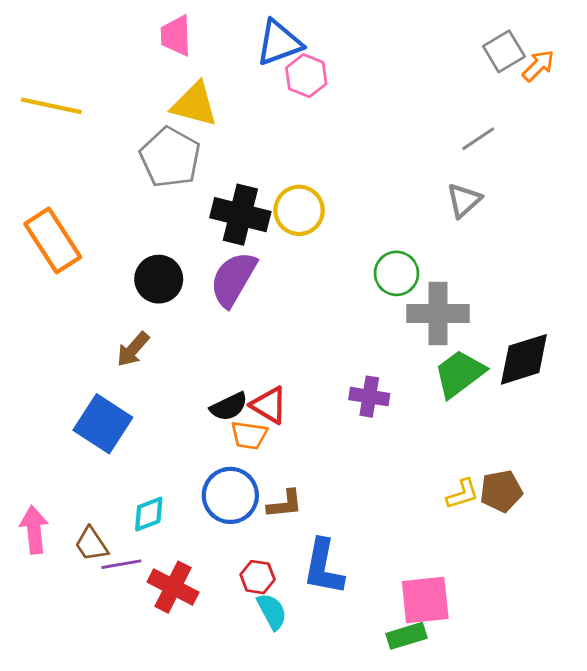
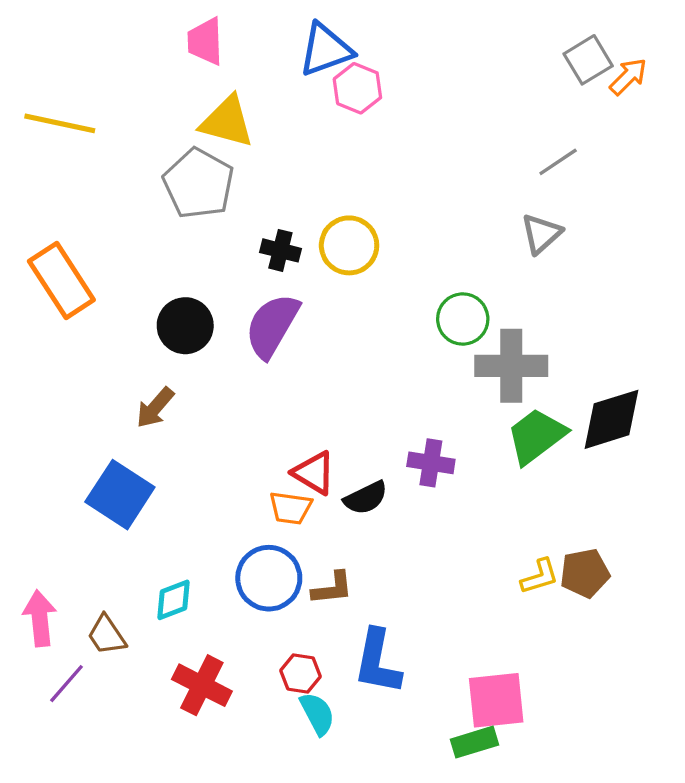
black cross: (240, 215) -> (280, 250), size x0.6
black semicircle: (229, 407) -> (366, 498), moved
purple line: (121, 564) -> (66, 684), moved, turned -39

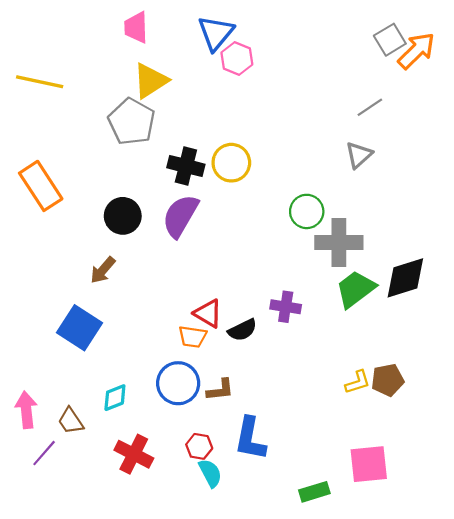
blue triangle: (326, 50) -> (216, 33), turned -30
orange arrow: (628, 77) -> (416, 51), size x1.5
yellow triangle: (227, 122) -> (150, 81), turned -48
black cross: (280, 250) -> (186, 166), size x1.4
pink square: (496, 700) -> (369, 464), moved

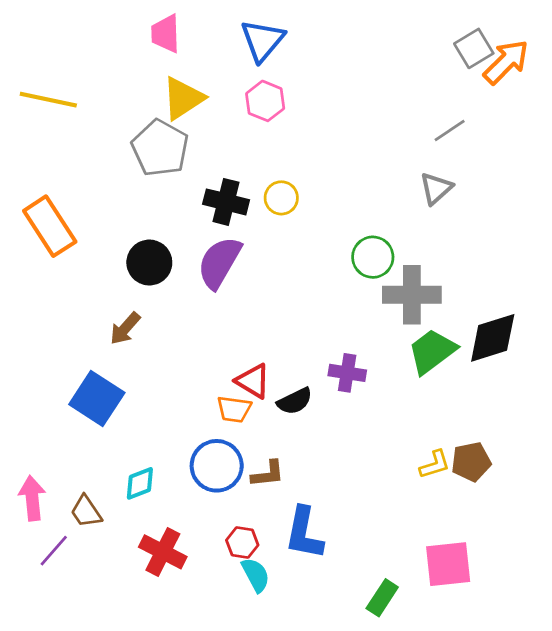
pink hexagon: (237, 58) -> (265, 101), moved
yellow circle: (231, 163) -> (281, 198), size x0.7
green rectangle: (314, 492) -> (382, 598), turned -40

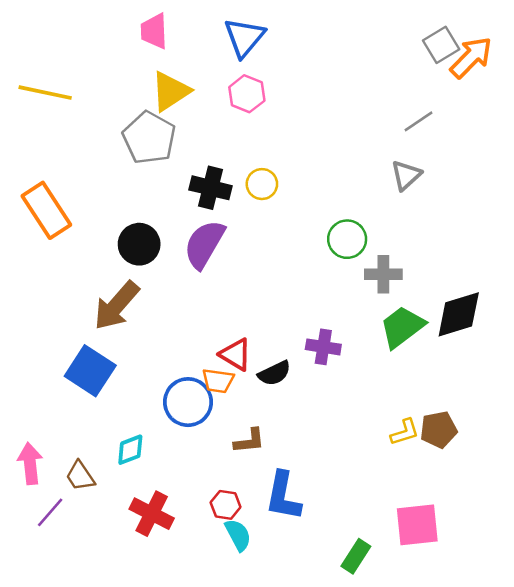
gray cross: (412, 295) -> (383, 274), size x0.7
brown arrow: (125, 328) -> (117, 306), size x1.6
blue circle: (217, 466) -> (188, 402), moved

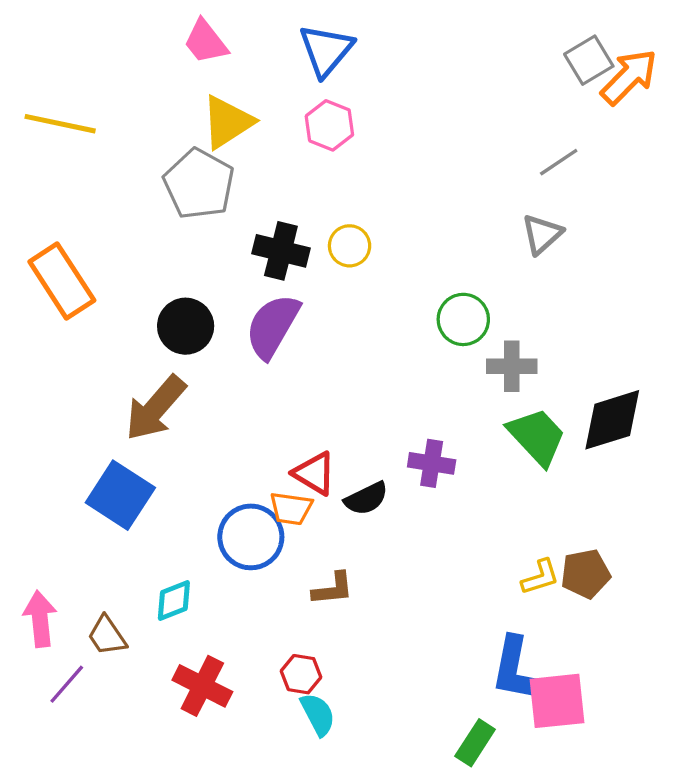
pink trapezoid: (154, 31) -> (206, 42), turned -36
green trapezoid: (402, 327) -> (537, 437), turned 84
blue L-shape: (283, 496) -> (515, 669), moved

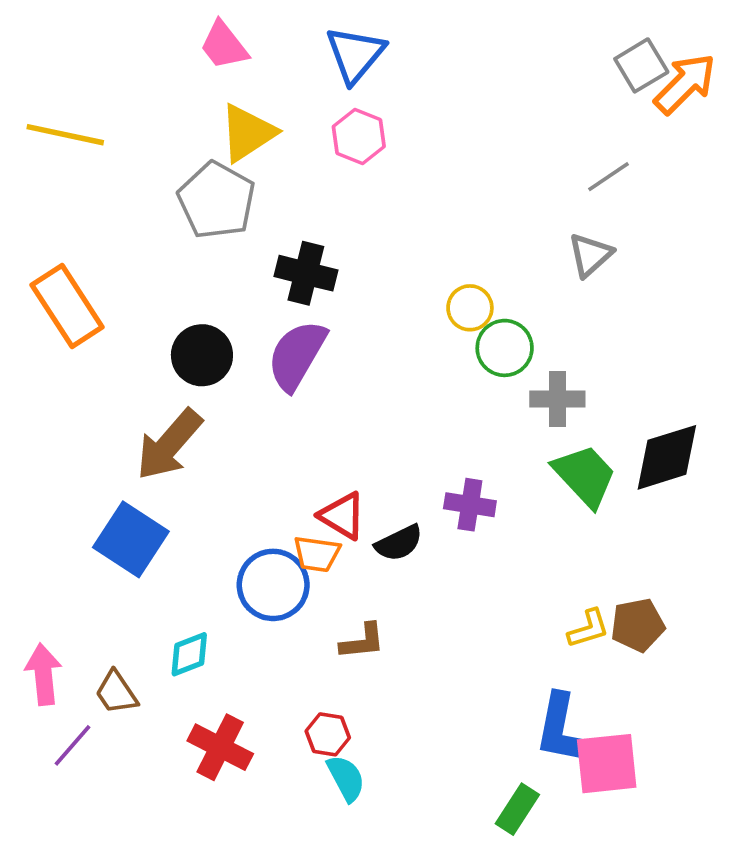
yellow circle: (350, 246) -> (470, 308), moved

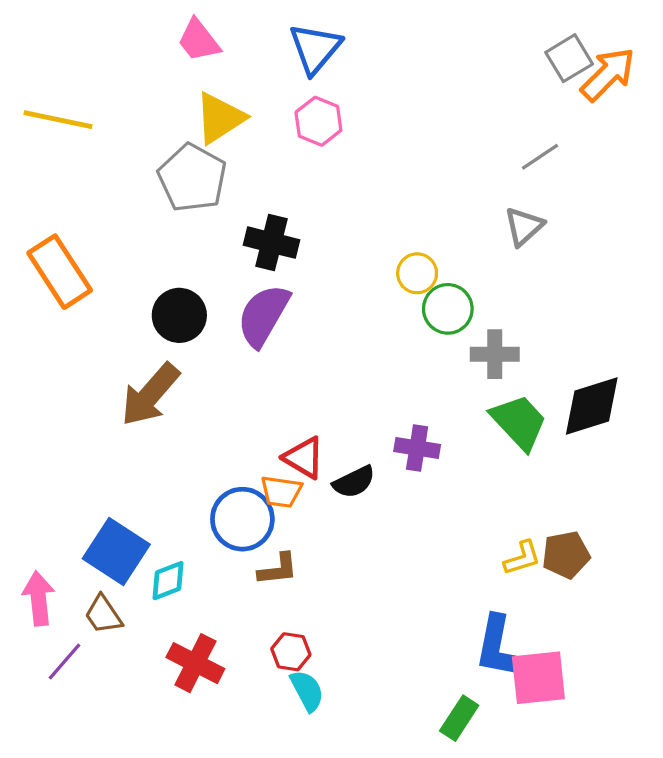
blue square: (131, 539) -> (116, 551), moved
brown L-shape: (362, 641) -> (278, 569), moved

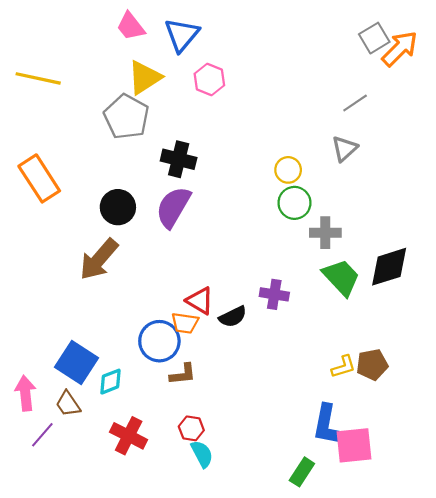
blue triangle: (315, 48) -> (182, 35), moved
yellow circle: (417, 273) -> (288, 170), moved

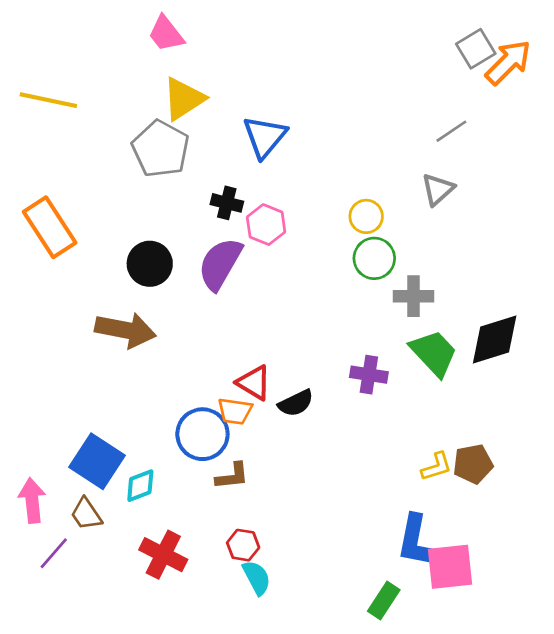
blue triangle: (182, 35) -> (265, 137), moved
pink hexagon: (209, 80) -> (266, 225), moved
black cross: (179, 159) -> (227, 203), size x0.7
brown arrow: (99, 259) -> (125, 330), turned -120
purple cross: (274, 294) -> (369, 375), moved

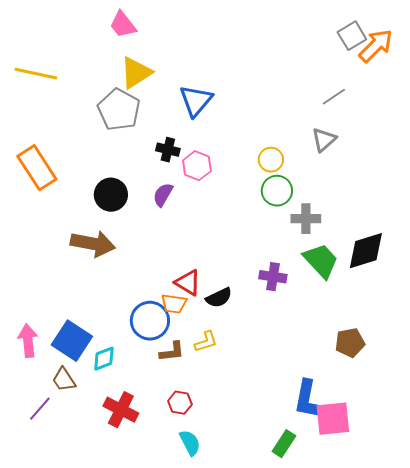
purple semicircle: (220, 264) -> (163, 195), size x0.6
yellow L-shape: (436, 467) -> (206, 342), moved
pink arrow: (32, 500) -> (28, 341), moved
cyan semicircle: (257, 578) -> (190, 443), moved

